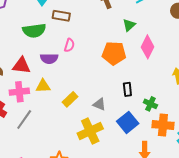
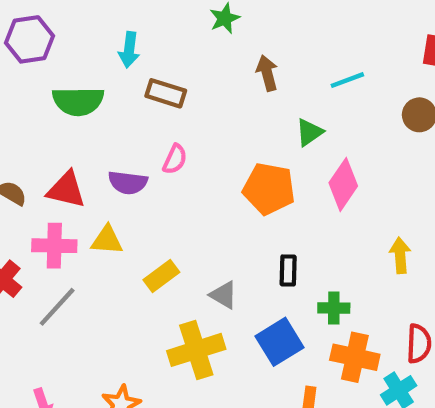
green semicircle: (34, 31) -> (78, 101), moved
green cross: (150, 104) -> (334, 308), turned -32

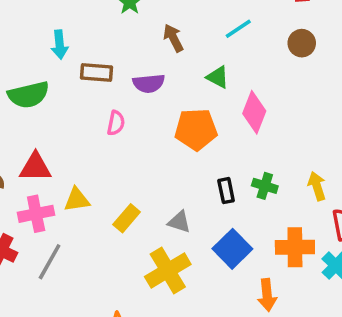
green triangle: (309, 132) -> (218, 77), turned -45
purple semicircle: (128, 183) -> (149, 83), moved
yellow arrow: (400, 255) -> (317, 186), moved
green cross: (334, 308) -> (265, 186), moved, turned 30

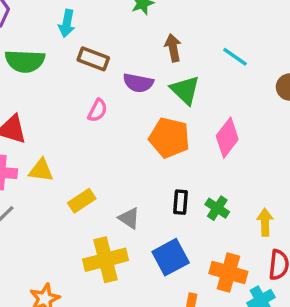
cyan line: (238, 29) -> (235, 57), turned 52
green triangle: (218, 77) -> (185, 90), moved, size x1.4

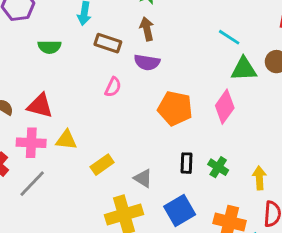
brown arrow: (173, 48) -> (147, 29), moved
green semicircle: (25, 61) -> (49, 47), size x0.7
green triangle: (185, 90) -> (244, 69), moved, turned -44

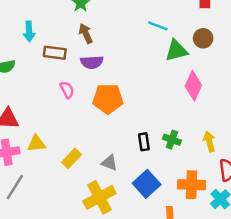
pink semicircle: (113, 87) -> (67, 90), turned -42
pink diamond: (225, 107) -> (193, 86), moved
orange pentagon: (175, 108) -> (108, 99), moved

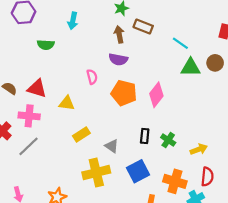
brown rectangle: (55, 53) -> (143, 26), moved
pink diamond: (193, 86) -> (156, 95), moved
yellow arrow: (209, 141) -> (199, 149), turned 70
yellow triangle: (36, 143) -> (67, 103), moved

